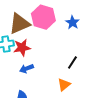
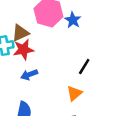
blue star: (72, 22) -> (73, 20), moved
brown triangle: (20, 24) -> (20, 33), moved, size x0.7

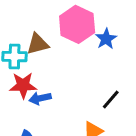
red star: (23, 50) -> (23, 85), moved

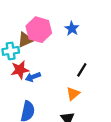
pink hexagon: (77, 24) -> (39, 30), moved

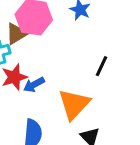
orange triangle: (73, 94) -> (74, 104), moved, size x1.6

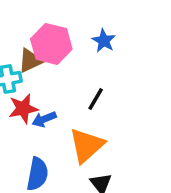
black line: (102, 66) -> (96, 99), moved

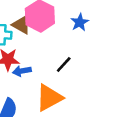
brown triangle: (30, 61) -> (21, 25), turned 42

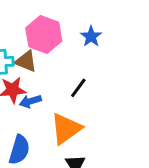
brown triangle: (21, 25) -> (26, 61), moved

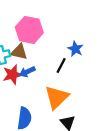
blue star: (91, 36) -> (75, 49), moved
blue arrow: (30, 101) -> (27, 72), moved

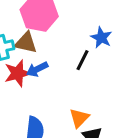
orange triangle: (57, 97) -> (79, 118), moved, size x0.6

